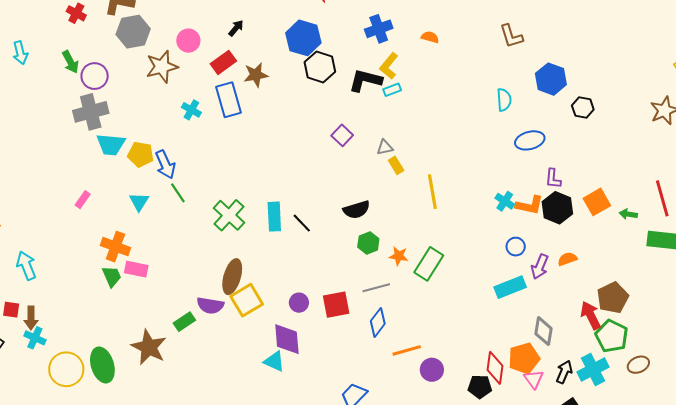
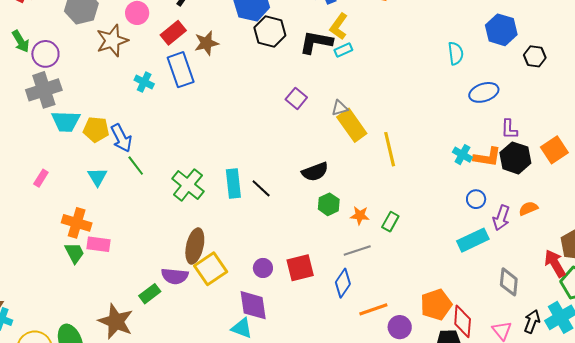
yellow rectangle: (396, 165) -> (352, 125), size x1.8
green rectangle: (429, 264) -> (390, 222), size x0.6
gray line: (376, 288) -> (357, 250), moved
orange pentagon: (524, 358) -> (436, 305), moved

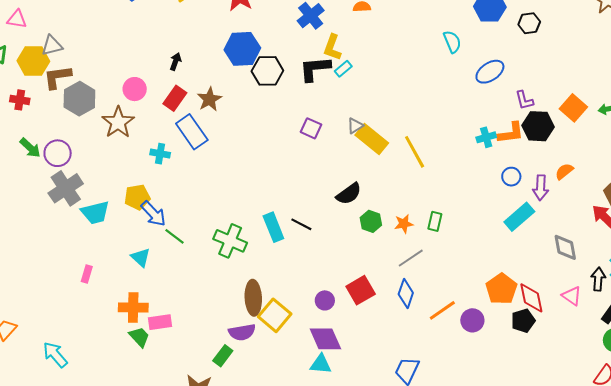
yellow pentagon: (96, 129) -> (137, 197), moved
cyan cross: (462, 155) -> (486, 137), turned -30

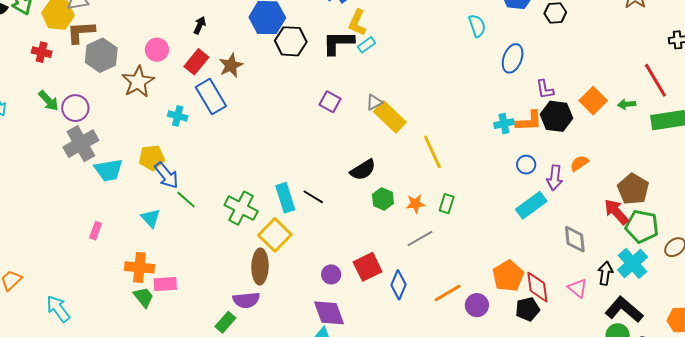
blue ellipse: (490, 72) -> (513, 58), turned -40
yellow line: (415, 152) -> (432, 152), moved
blue diamond: (406, 293) -> (398, 285), moved
yellow square: (275, 315) -> (275, 235), moved

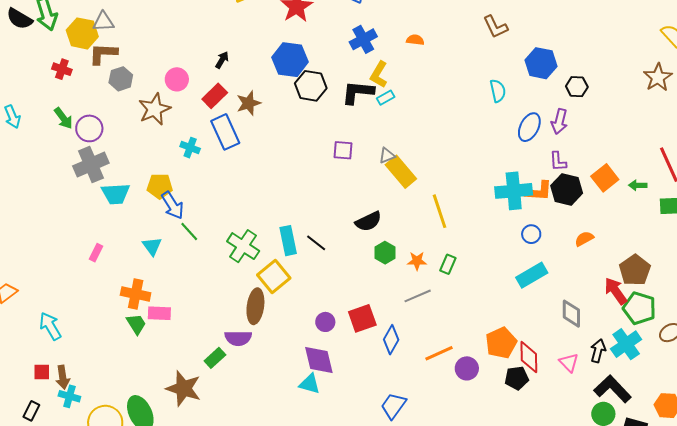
gray hexagon: (101, 55) -> (121, 79), size x0.7
purple square: (330, 102) -> (343, 150), turned -30
cyan cross: (504, 124) -> (514, 191), size x1.8
purple arrow: (555, 178) -> (559, 121), moved

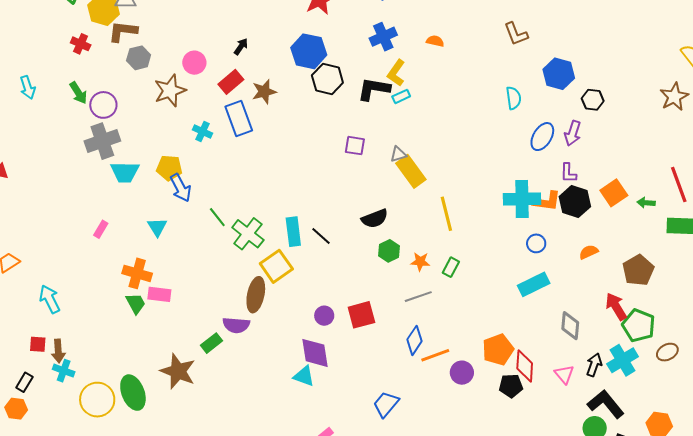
green line: (189, 232) -> (217, 217), moved
brown pentagon: (635, 270) -> (638, 270), moved
blue diamond: (391, 340) -> (414, 340), moved

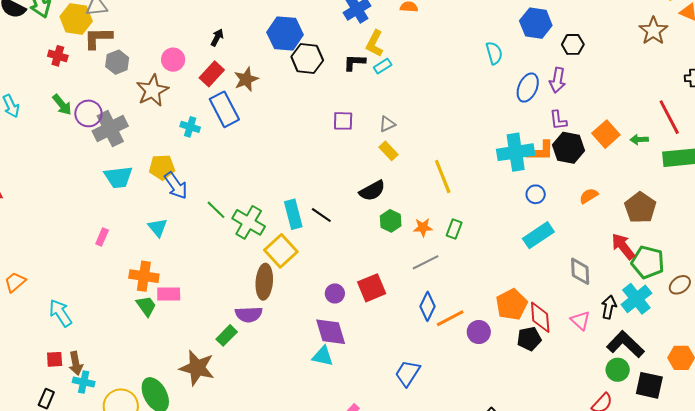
black L-shape: (374, 89) -> (354, 62), size x0.7
gray cross: (102, 141) -> (110, 129), moved
yellow rectangle: (411, 171) -> (388, 151), moved, size x0.6

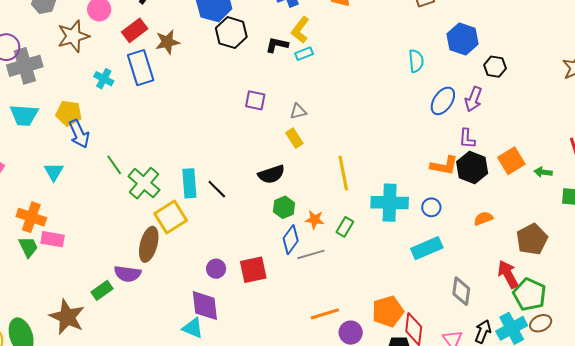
cyan cross: (516, 152) -> (390, 203), moved
brown ellipse: (680, 285) -> (541, 323), moved
blue diamond: (428, 306) -> (291, 240), moved

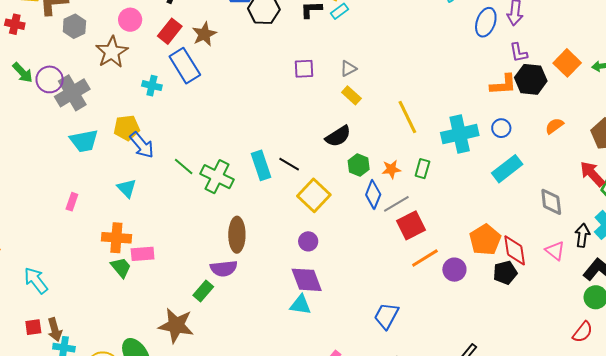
yellow square: (171, 217) -> (314, 195), moved
red square: (253, 270) -> (411, 225), moved

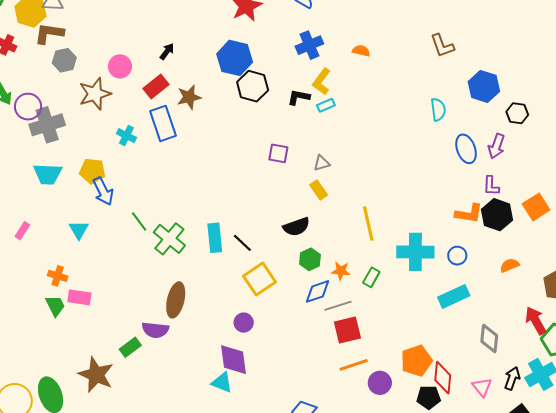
blue ellipse: (486, 22) -> (466, 149), turned -52
blue diamond: (373, 195) -> (317, 291), turned 36
orange cross: (116, 238) -> (58, 276), size x0.7

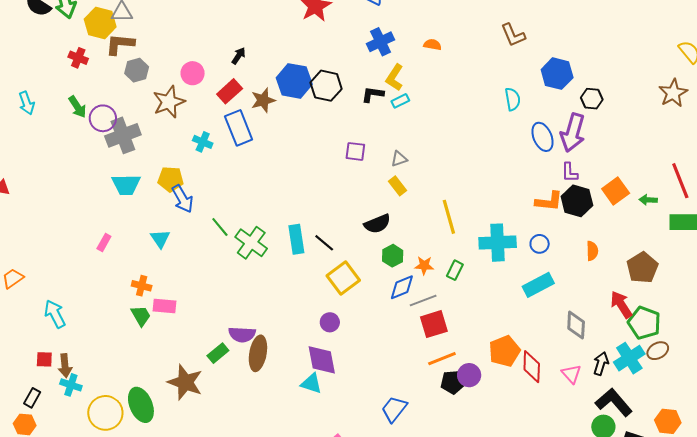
blue hexagon: (235, 58) -> (294, 81), moved
purple arrow: (496, 146) -> (573, 133), size x1.5
orange semicircle: (510, 265) -> (592, 251), turned 114
brown ellipse: (176, 300) -> (258, 353), moved
black pentagon: (429, 397) -> (453, 382), moved

